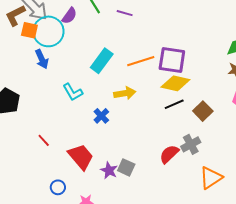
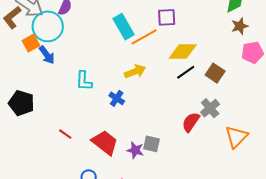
orange square: (29, 30) -> (31, 43), moved, turned -30
purple square: (172, 60) -> (167, 17), moved, size x0.7
cyan rectangle: (102, 61) -> (124, 27), moved, turned -55
cyan L-shape: (73, 92) -> (84, 81), turned 45

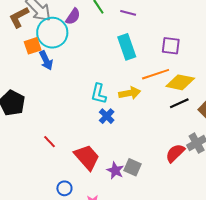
orange line: (144, 37) -> (156, 74), moved
cyan L-shape: (84, 81) -> (99, 94), moved

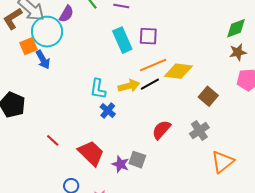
purple square: (171, 46) -> (148, 36), moved
black line: (179, 103) -> (150, 84), moved
red semicircle: (175, 153) -> (161, 130), moved

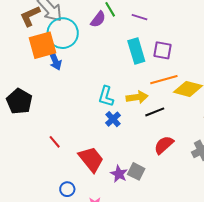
purple semicircle: (66, 14) -> (98, 19), moved
orange square: (29, 46) -> (42, 45), size x1.6
black line: (150, 84) -> (155, 112), moved

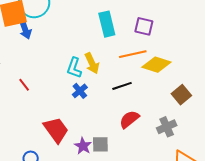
purple square: (163, 50) -> (144, 26), moved
yellow arrow: (137, 97) -> (92, 63), moved, turned 70
red line: (55, 142) -> (24, 85), moved
gray square: (136, 171) -> (100, 144), turned -30

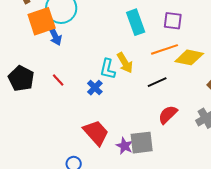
red line: (24, 85) -> (58, 80), moved
blue cross: (80, 91) -> (95, 88), moved
gray square: (100, 144) -> (142, 143), size x1.4

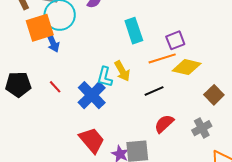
purple square: (173, 21) -> (175, 40), moved, turned -30
black pentagon: (21, 78) -> (18, 84), turned -30
blue cross: (95, 88) -> (92, 95), size x1.8

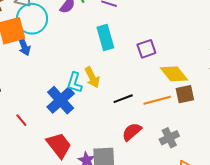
orange line: (162, 58) -> (157, 100), moved
yellow diamond: (187, 67) -> (174, 74), moved, turned 36
red line: (55, 87) -> (21, 120), moved
brown square: (214, 95) -> (185, 94), moved, turned 30

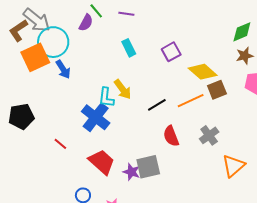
cyan rectangle: (105, 37) -> (129, 48), size x0.7
blue arrow: (24, 46) -> (63, 69), moved
red semicircle: (132, 132) -> (171, 136), turned -60

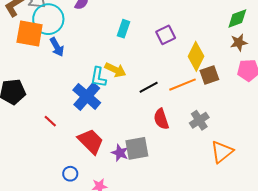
cyan rectangle: (129, 48) -> (123, 29), turned 42
orange square: (35, 57) -> (30, 33), turned 32
yellow diamond: (203, 72) -> (196, 56), turned 72
yellow arrow: (123, 89) -> (115, 70), turned -30

